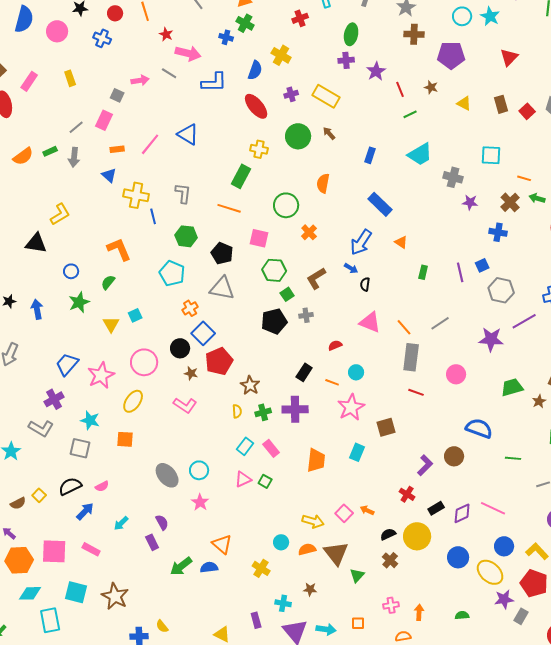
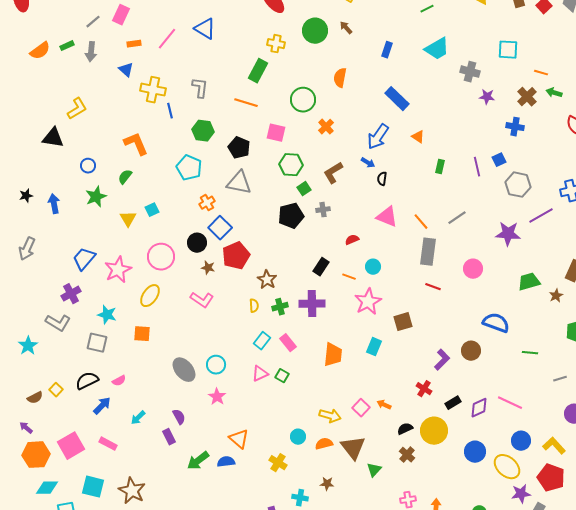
pink square: (54, 551) -> (71, 446), turned -32

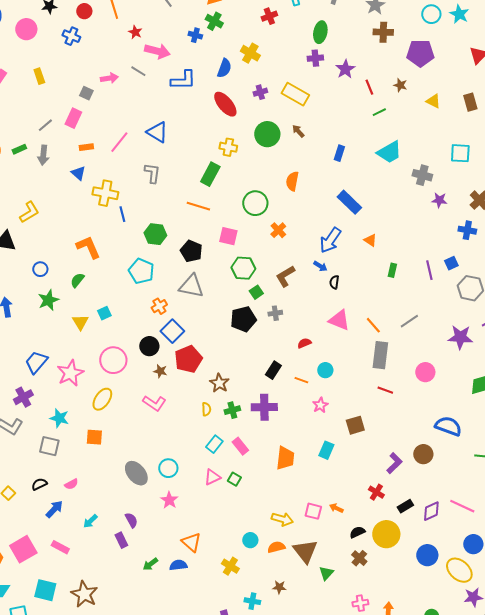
gray L-shape: (200, 88) -> (152, 173), moved
pink star: (368, 302) -> (320, 405), size x0.6
black semicircle: (87, 381) -> (39, 484), size x0.7
pink square: (361, 408) -> (313, 511), turned -30
green arrow: (198, 461) -> (150, 564), size x0.7

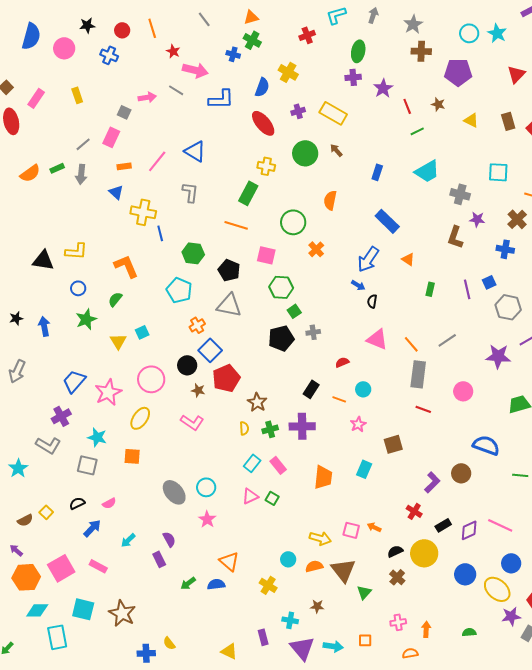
yellow L-shape: (29, 212) -> (76, 251), moved, turned 35
brown L-shape: (285, 276) -> (455, 237), moved, turned -40

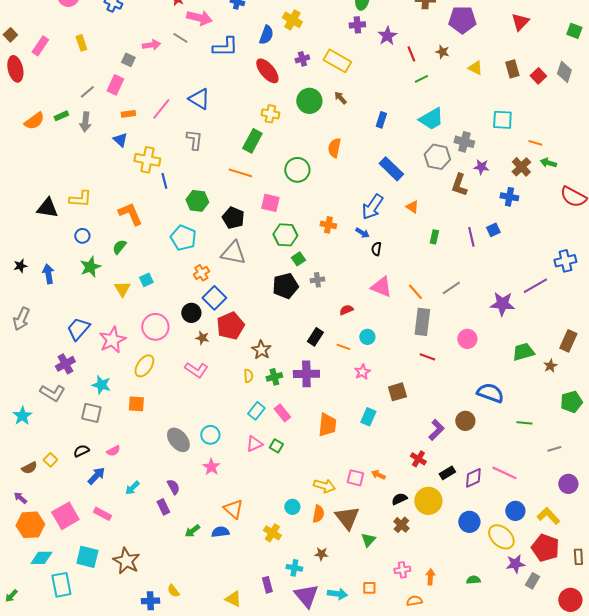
orange cross: (316, 249) -> (328, 225), moved, turned -35
gray hexagon: (508, 307) -> (437, 157), moved
orange semicircle: (314, 566) -> (318, 514), turned 114

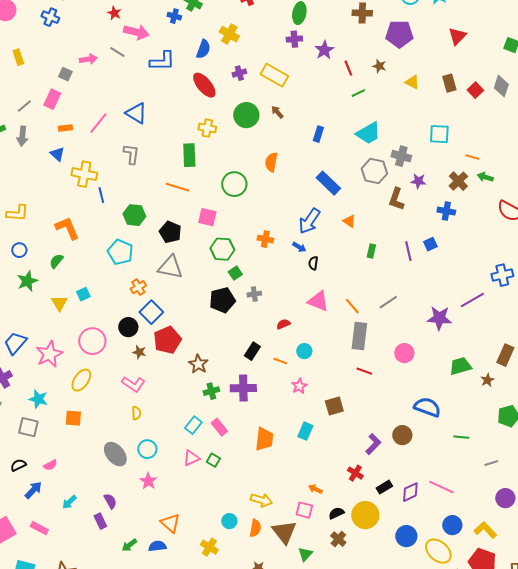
green rectangle: (252, 141) -> (189, 155), turned -30
yellow semicircle: (248, 376) -> (136, 413), moved
pink square: (355, 478) -> (304, 510), moved

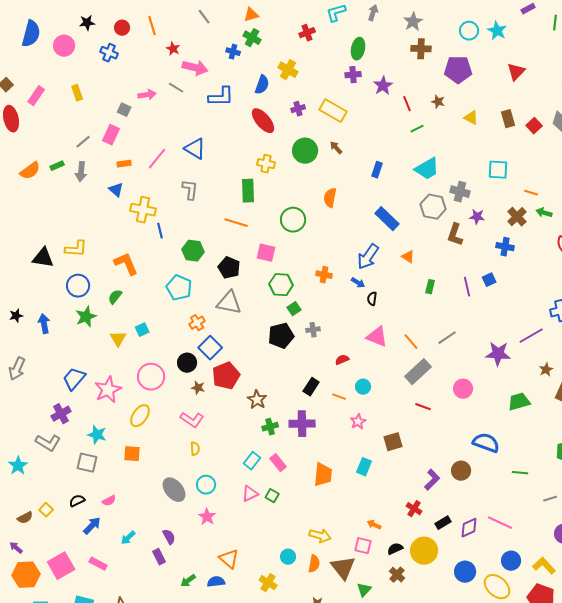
blue circle: (19, 250) -> (78, 286), size x1.5
gray rectangle: (359, 336) -> (418, 372), turned 40
brown star: (487, 380) -> (546, 370), moved

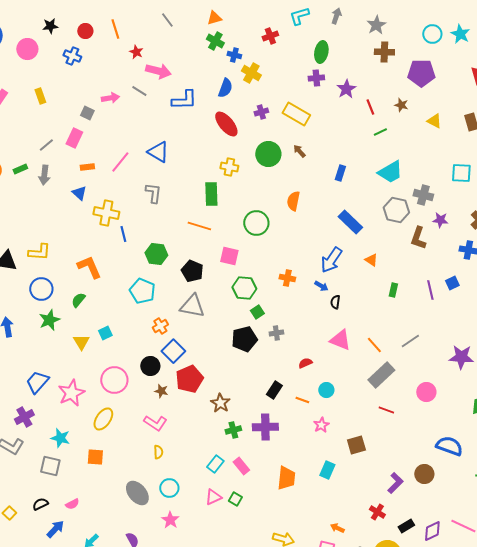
blue cross: (233, 52) -> (234, 55), moved

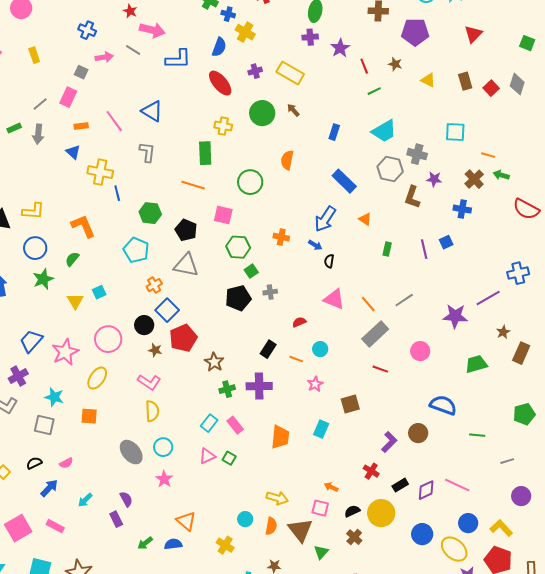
blue cross: (72, 56) -> (87, 30), moved
pink line: (120, 162) -> (114, 121), turned -75
yellow semicircle: (158, 452) -> (152, 411), size x1.5

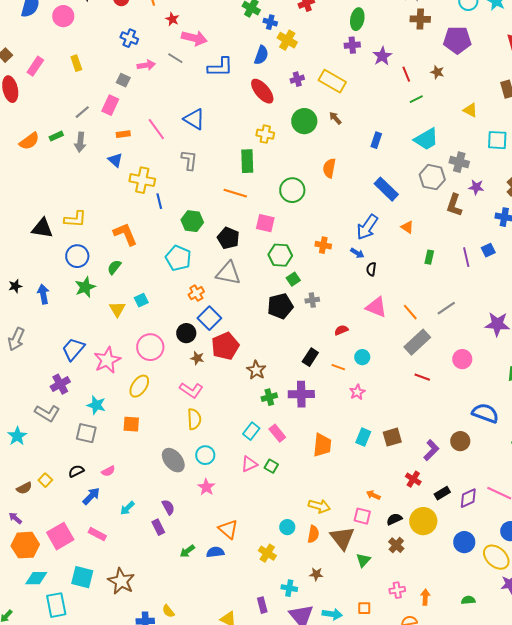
yellow triangle: (428, 80) -> (470, 110), moved
brown square: (350, 404) -> (392, 437), moved

